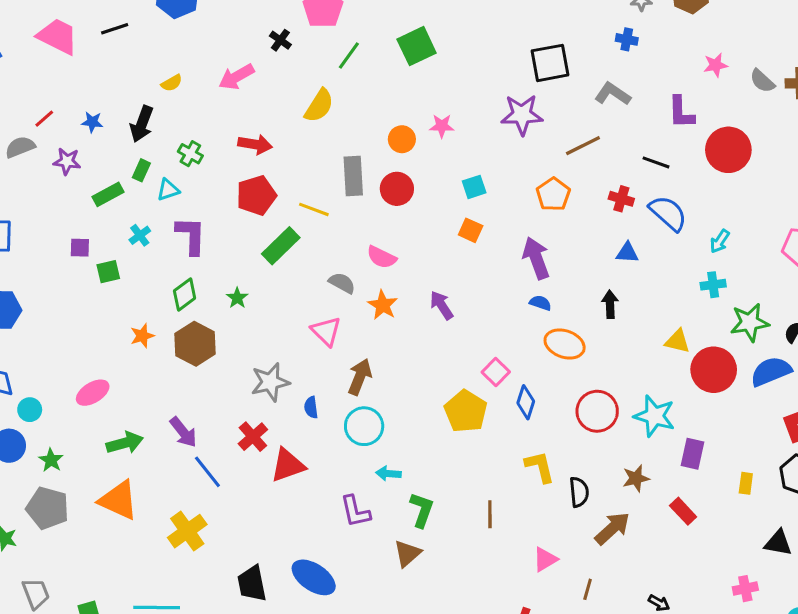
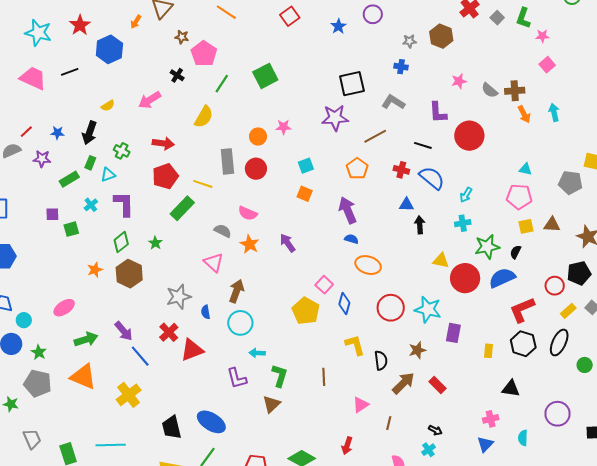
black arrow: (610, 304) -> (420, 225), moved
red rectangle: (683, 511) -> (438, 385), moved

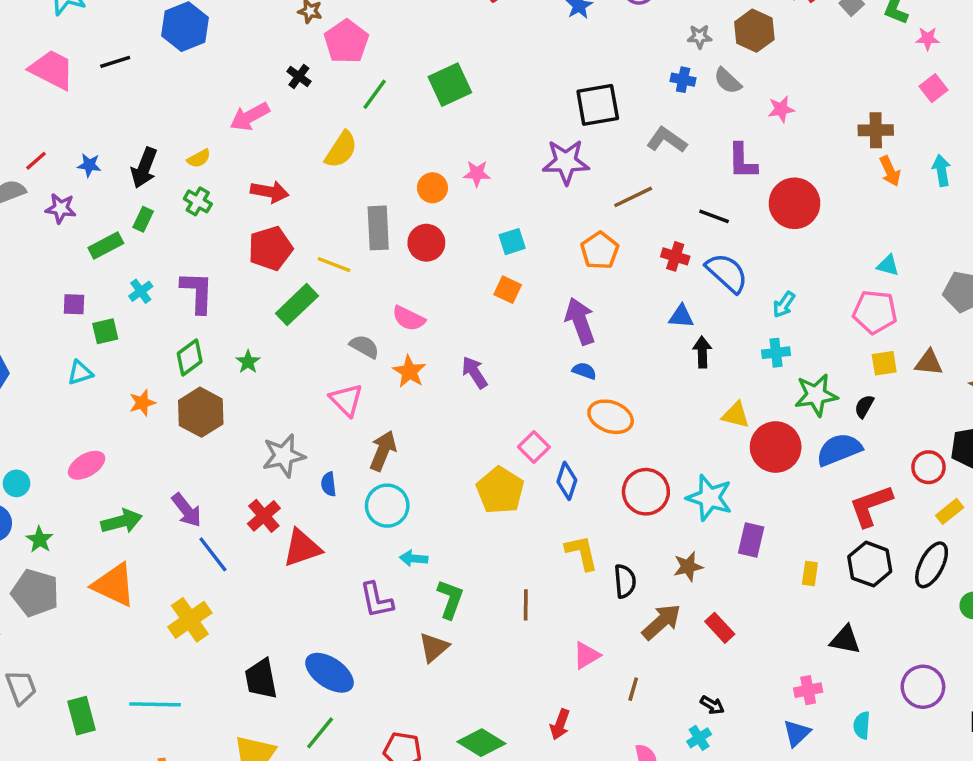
gray semicircle: (490, 90) -> (728, 81), moved
yellow semicircle: (108, 106) -> (199, 158), moved
cyan triangle: (108, 175) -> (80, 373), moved

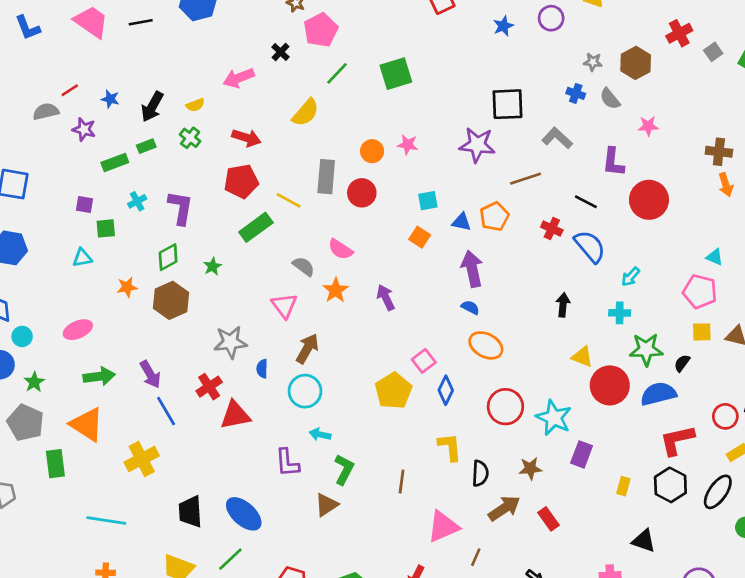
green rectangle: (143, 219) -> (146, 146), turned 36
blue triangle: (681, 316) -> (462, 222), moved
pink triangle: (586, 655) -> (443, 527), size x1.5
green rectangle: (81, 716) -> (55, 464), moved

